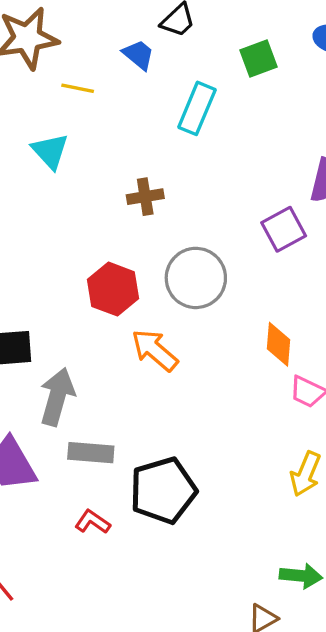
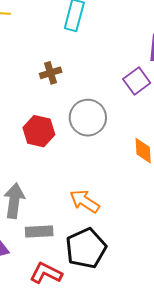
orange arrow: (155, 350) -> (85, 201), moved
red L-shape: (93, 522) -> (46, 273), size x1.5

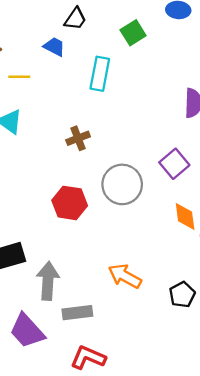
purple square: (137, 81) -> (174, 164), moved
black pentagon: (86, 248) -> (182, 295), moved, size x0.6

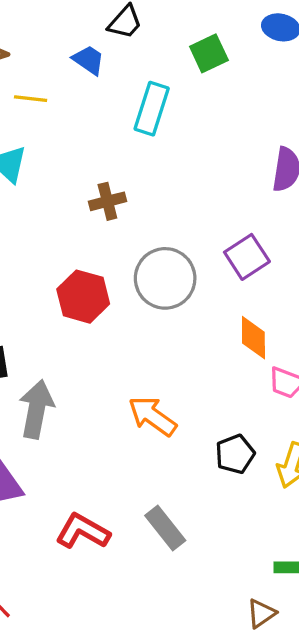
gray rectangle: (77, 313) -> (165, 528), moved, turned 52

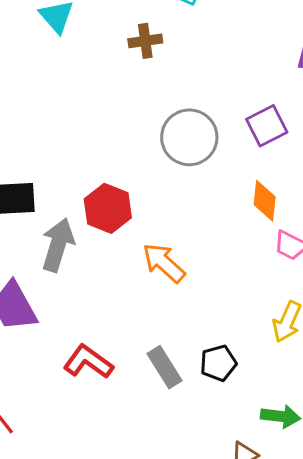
brown cross: (107, 201) -> (145, 41), moved
red hexagon: (83, 297) -> (108, 208), moved
black pentagon: (235, 454) -> (218, 363), moved

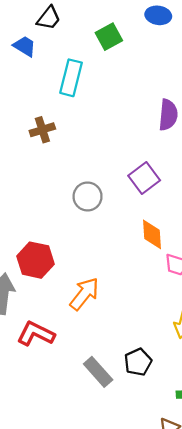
gray circle: (189, 137) -> (88, 197), size x0.7
orange arrow: (164, 263) -> (84, 294), turned 96
red L-shape: (88, 362) -> (36, 334), moved

